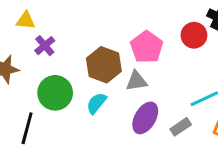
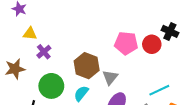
pink pentagon: (147, 47) -> (126, 43), moved, turned -30
gray triangle: (136, 81) -> (110, 77), turned -42

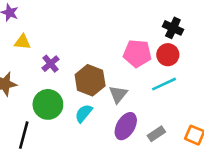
black cross: (170, 31) -> (173, 28), moved
purple cross: (44, 52) -> (50, 64), moved
cyan line: (159, 90) -> (164, 84), moved

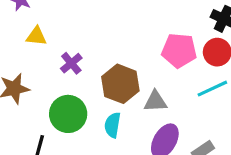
gray triangle: (118, 94) -> (155, 101), turned 48
cyan semicircle: (84, 113) -> (113, 125), turned -30

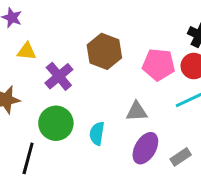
purple cross: (71, 63) -> (59, 76), size x1.4
brown hexagon: (120, 84) -> (104, 51), moved

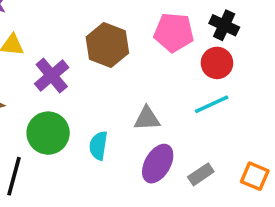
pink pentagon: (159, 65) -> (174, 32), moved

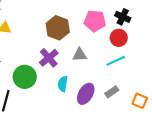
purple cross: (52, 76) -> (49, 58), moved
gray triangle: (147, 119) -> (80, 55), moved
cyan semicircle: (98, 146) -> (63, 84), moved
gray rectangle: (201, 174) -> (112, 92), moved

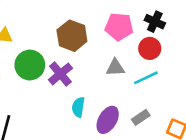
gray triangle: (80, 55) -> (115, 68), moved
green circle: (25, 77) -> (30, 65), moved

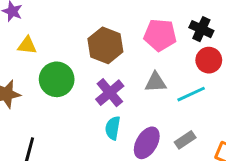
red circle: (150, 48) -> (209, 60), moved
purple cross: (60, 74) -> (110, 93), moved

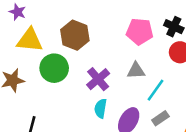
yellow triangle: (27, 45) -> (30, 40), size x1.6
brown hexagon: (105, 45) -> (75, 35), moved
cyan line: (191, 94) -> (156, 90), moved, turned -30

